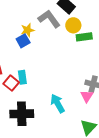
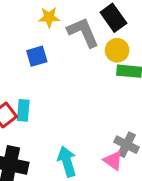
yellow star: (28, 30) -> (49, 17), moved
pink triangle: (87, 96) -> (113, 160), turned -40

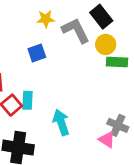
cyan arrow: (67, 161) -> (61, 122), moved

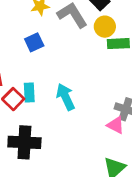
cyan arrow: (61, 122) -> (65, 97), moved

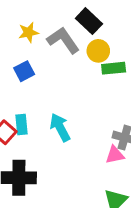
pink triangle: (116, 125) -> (115, 155), turned -36

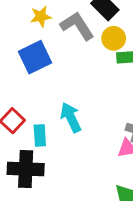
blue square: (24, 71) -> (35, 57), size x1.5
cyan rectangle: (21, 124) -> (40, 135), moved

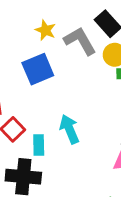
yellow star: (41, 17) -> (45, 30), turned 30

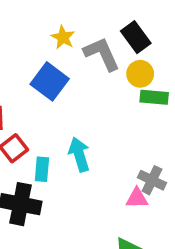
blue square: (38, 69) -> (50, 81), turned -36

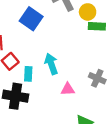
pink triangle: (137, 198) -> (68, 89), moved

